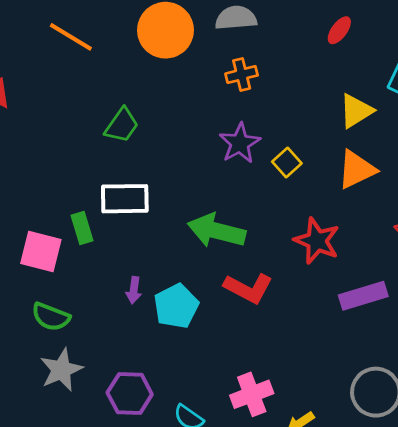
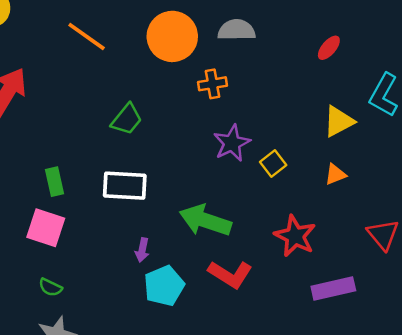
orange cross: (242, 74) -> (213, 84), moved
orange triangle: (357, 170) -> (335, 174), size x0.6
green rectangle: (82, 228) -> (55, 182), moved
purple arrow: (134, 290) -> (142, 250), moved
green semicircle: (51, 317) -> (50, 287), size x0.7

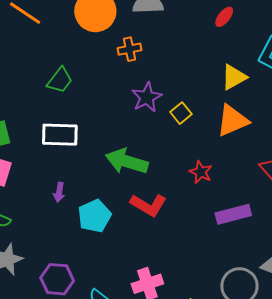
orange triangle: (335, 174) -> (232, 121), size x1.8
red star: (295, 236) -> (201, 172), size x0.7
purple arrow: (142, 250) -> (59, 192), moved

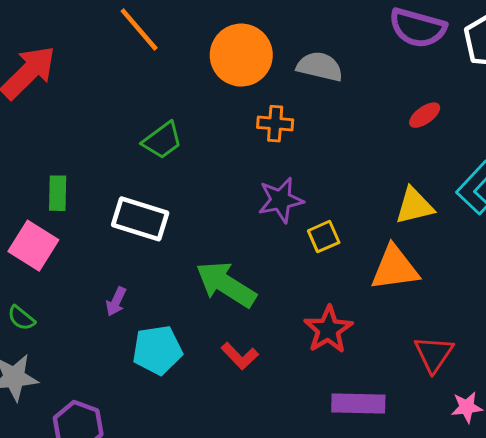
red star: (201, 172) -> (328, 330), size x1.4
red L-shape: (148, 205) -> (240, 356), size x0.7

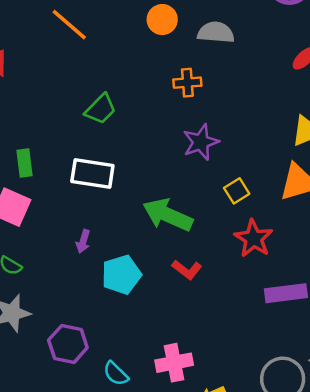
orange circle: (241, 55) -> (162, 20), moved, size x0.6
yellow square: (324, 237) -> (237, 191), moved

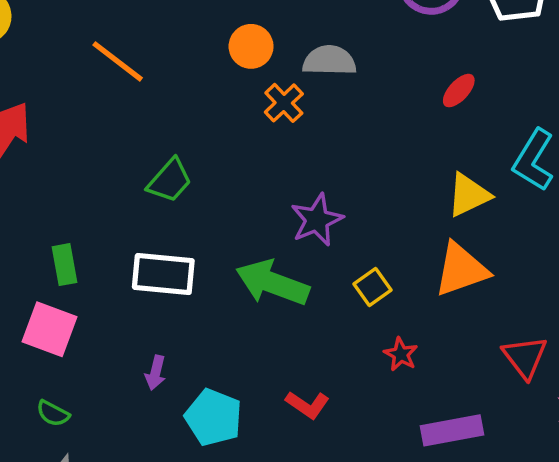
orange cross: (187, 83) -> (284, 103), moved, turned -36
green arrow: (168, 215) -> (272, 283), moved
red star: (254, 238) -> (401, 354), size x0.6
cyan pentagon: (121, 275) -> (213, 417), turned -30

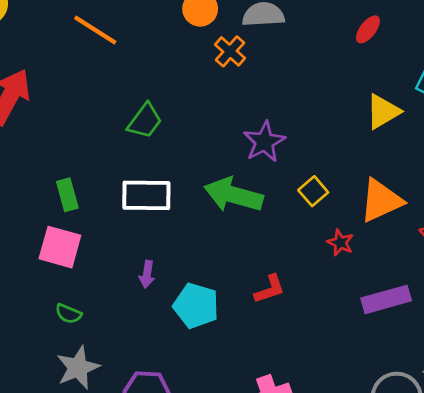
orange triangle: (461, 270) -> (381, 200), moved
red L-shape: (307, 405) -> (270, 289), turned -48

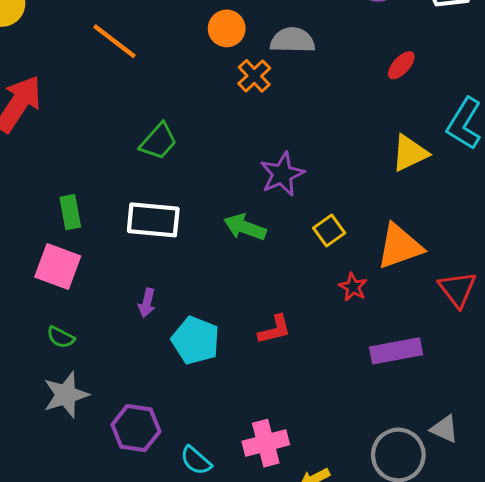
green arrow: (233, 195) -> (245, 227), size x0.7

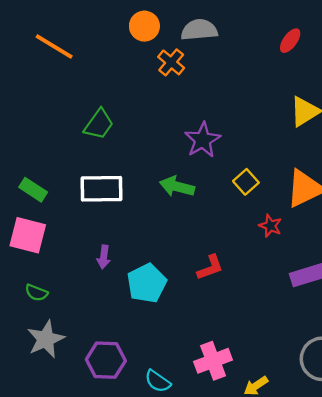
green rectangle: (70, 212) -> (33, 190), turned -40
cyan pentagon: (196, 340) -> (147, 283), turned 30

